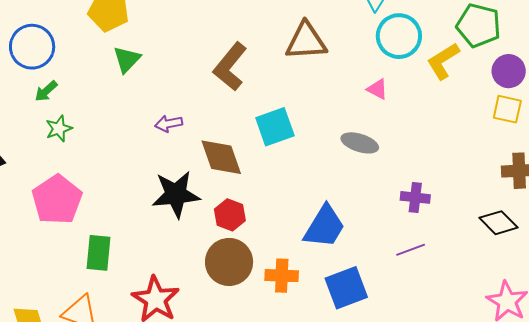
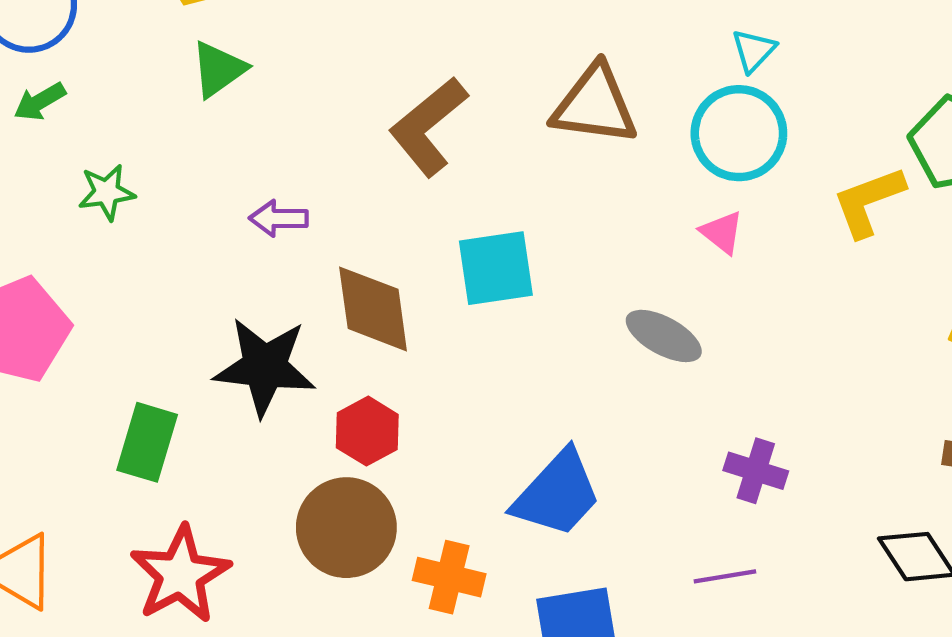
cyan circle: (399, 36) -> (739, 133), moved
green star: (59, 129) -> (107, 192), moved
green rectangle: (98, 253) -> (147, 442), moved

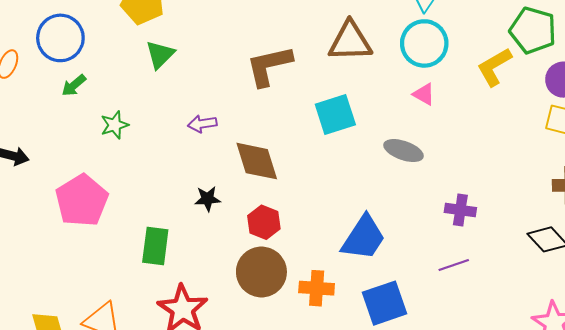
brown L-shape: (428, 126) -> (269, 66), turned 36
cyan square: (496, 268) -> (335, 114), moved
black star: (265, 367) -> (208, 199), size x0.5

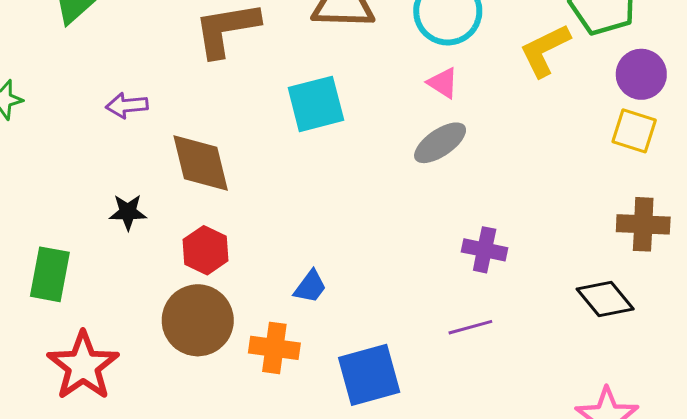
gray ellipse: (404, 151) -> (440, 143), moved, turned -57
blue trapezoid: (363, 238) -> (310, 287), moved, size x0.5

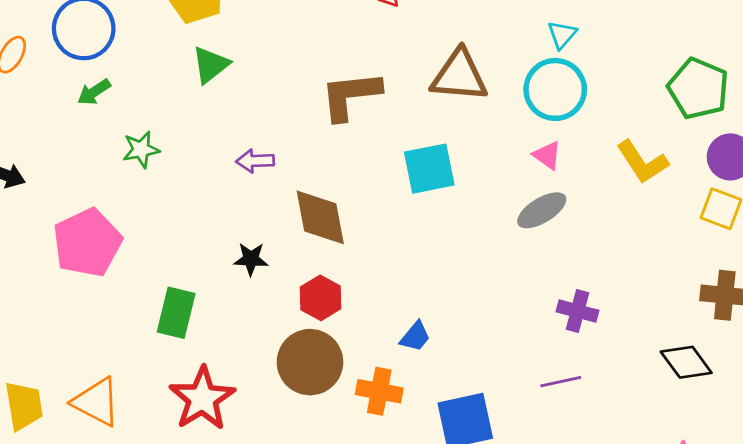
yellow L-shape: (545, 50) -> (642, 162), moved, turned -100

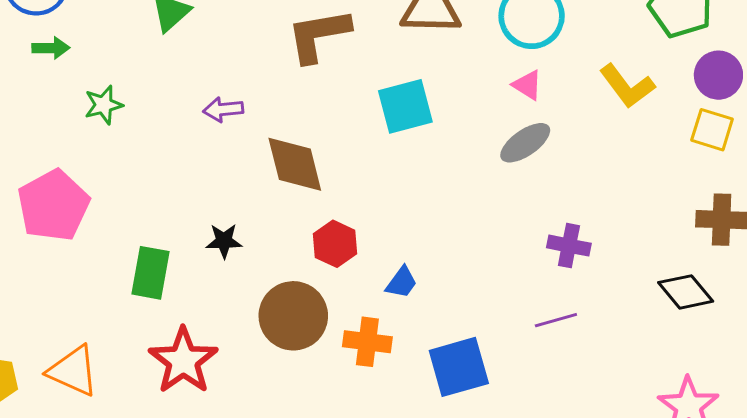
green arrow: (94, 92) -> (51, 48), turned -144
black star: (251, 259) -> (224, 241), moved
red hexagon: (321, 298) -> (335, 244), moved

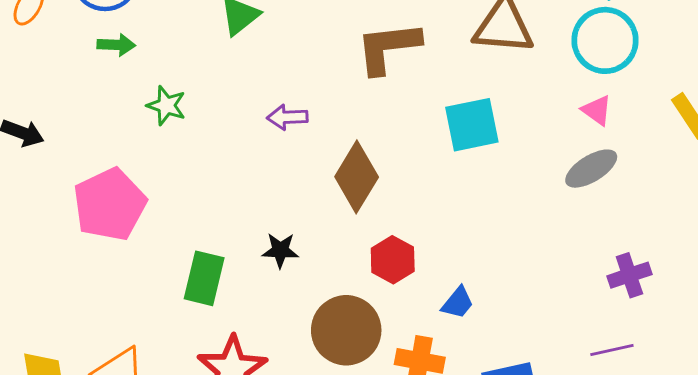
green star: (104, 105) -> (166, 106), turned 30
brown diamond: (295, 164) -> (357, 177), turned 42
purple cross: (569, 246) -> (629, 275), turned -33

